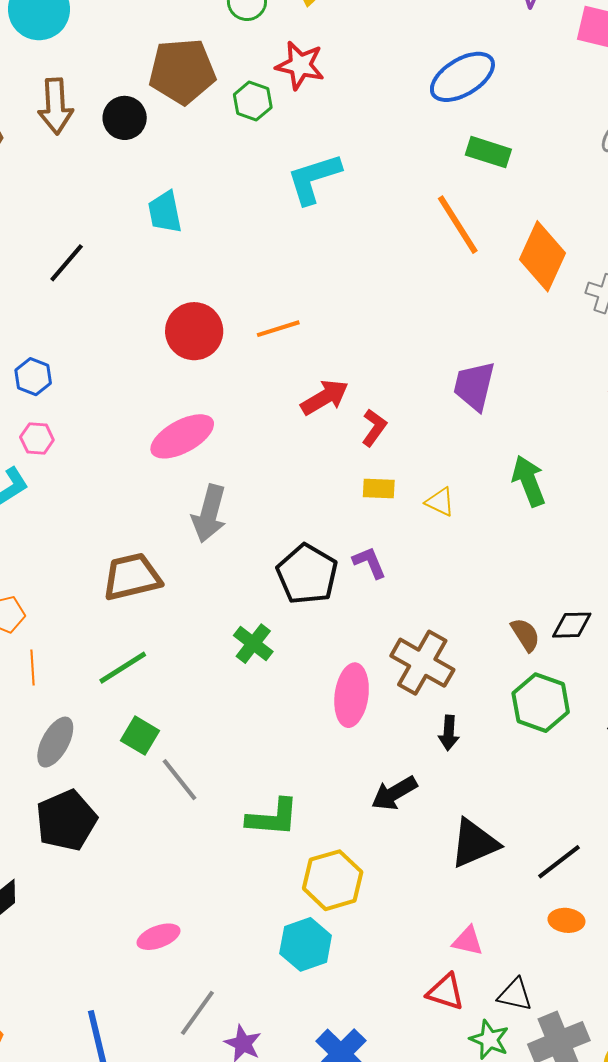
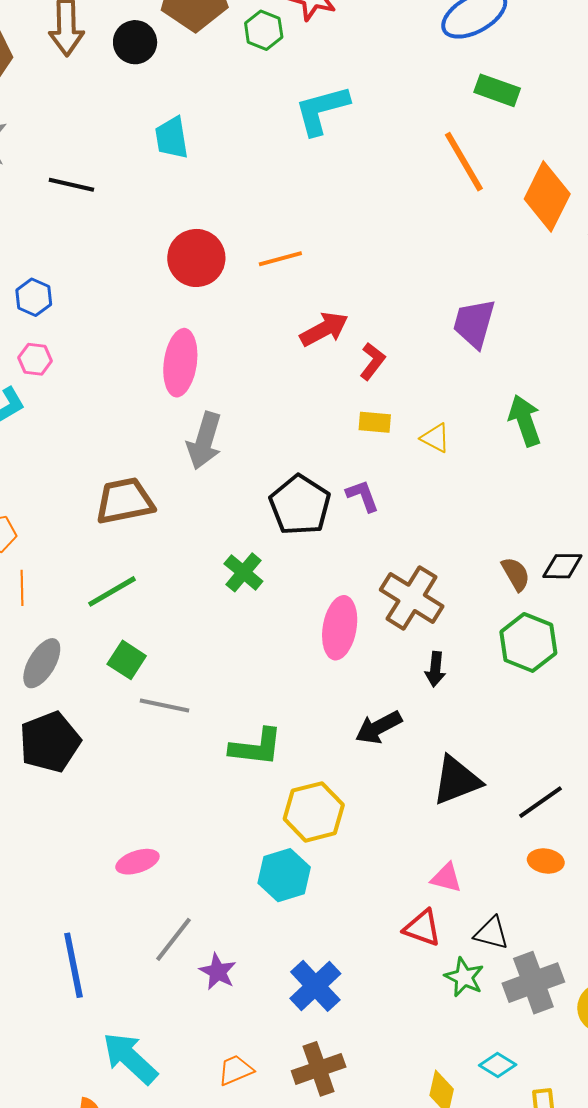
black line: (67, 263) -> (71, 185), turned 60
pink ellipse: (182, 436) -> (180, 363), turned -56
gray line: (180, 780) -> (165, 706), turned -42

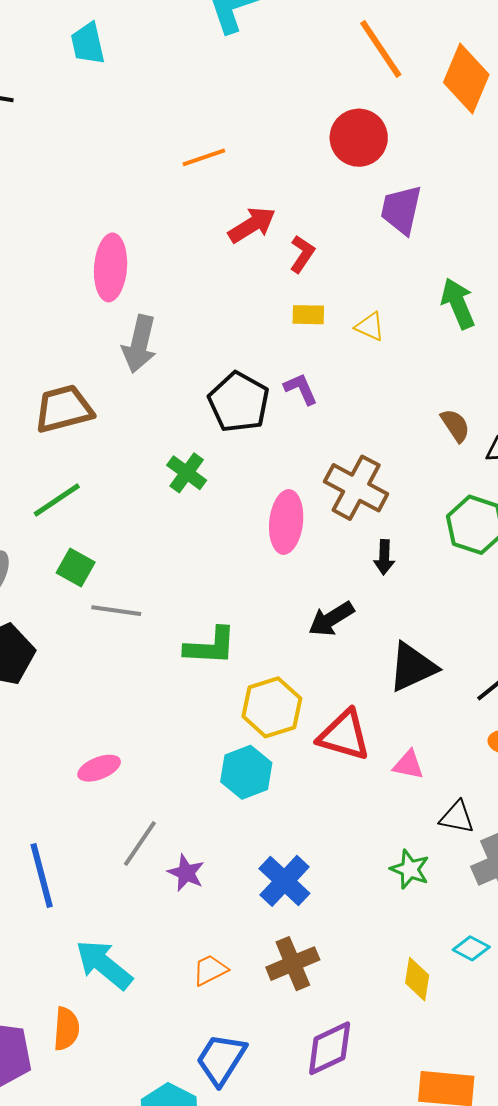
red circle: (196, 258) -> (359, 138), moved
brown semicircle: (516, 574) -> (455, 425), moved
red triangle: (422, 928) -> (344, 735), moved, size x1.4
green star: (464, 977) -> (410, 869), moved

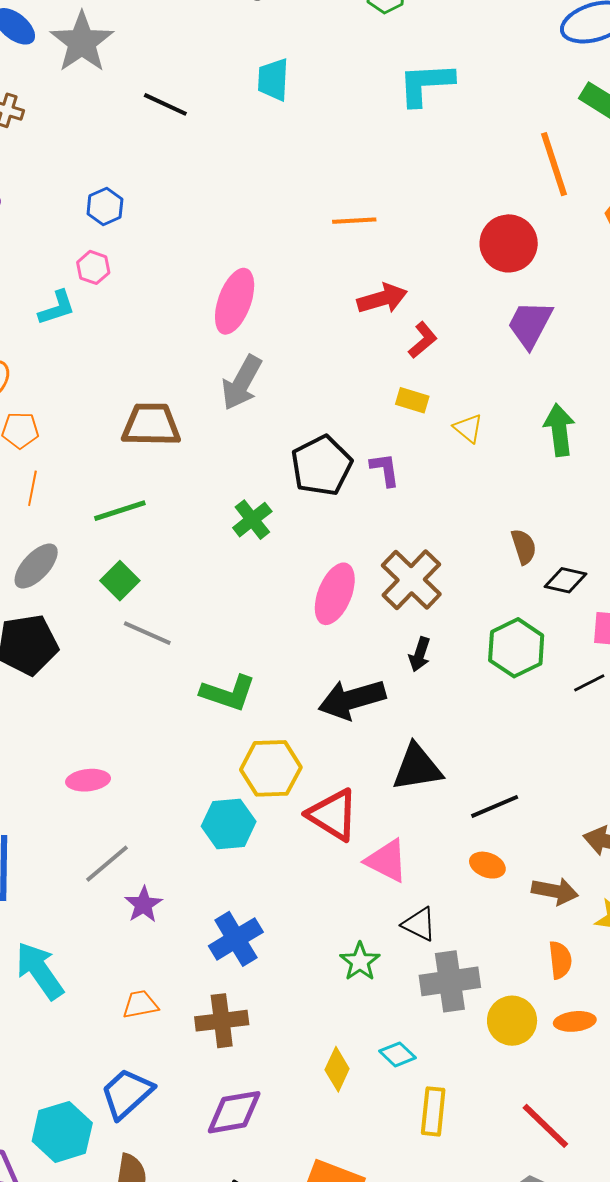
black arrow: (331, 619) -> (352, 699), size x1.4
pink triangle: (408, 765) -> (387, 861), size x1.4

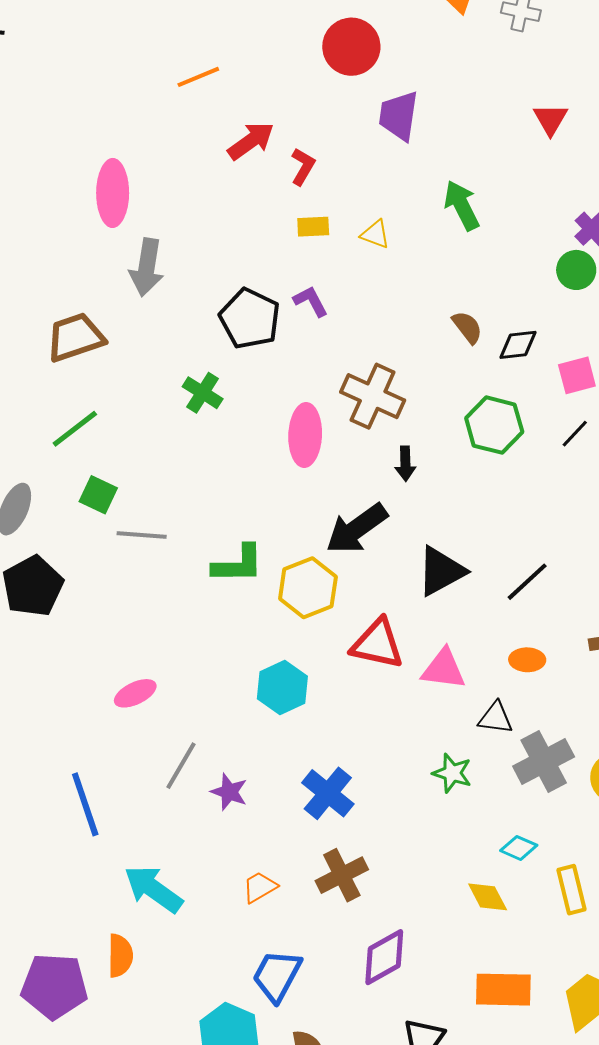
yellow hexagon: (271, 768) -> (308, 588), moved
orange ellipse: (487, 865) -> (527, 660), moved
yellow diamond: (337, 1069) -> (488, 897), moved, turned -33

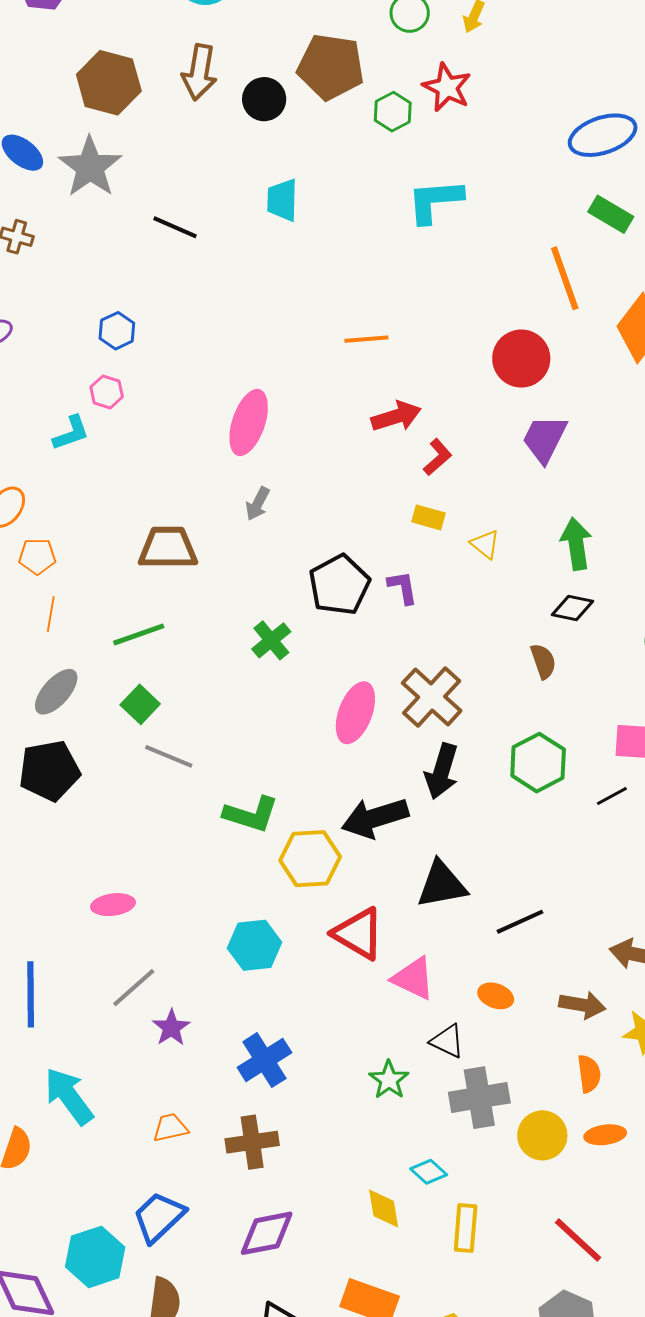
gray arrow: (147, 267) -> (258, 504), size x0.6
black diamond: (518, 345) -> (573, 608), moved
black arrow: (405, 464) -> (442, 771), size x1.6

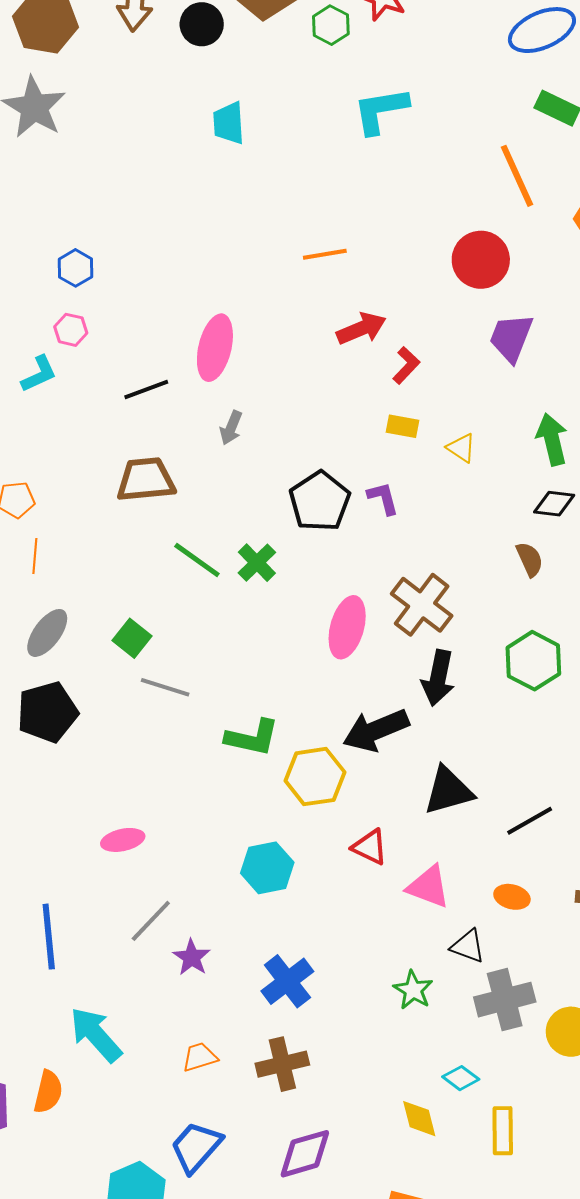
black line: (175, 227) -> (146, 390), moved, turned -39
green line: (139, 634) -> (197, 560), moved, turned 60
red triangle: (358, 934) -> (370, 847), size x0.7

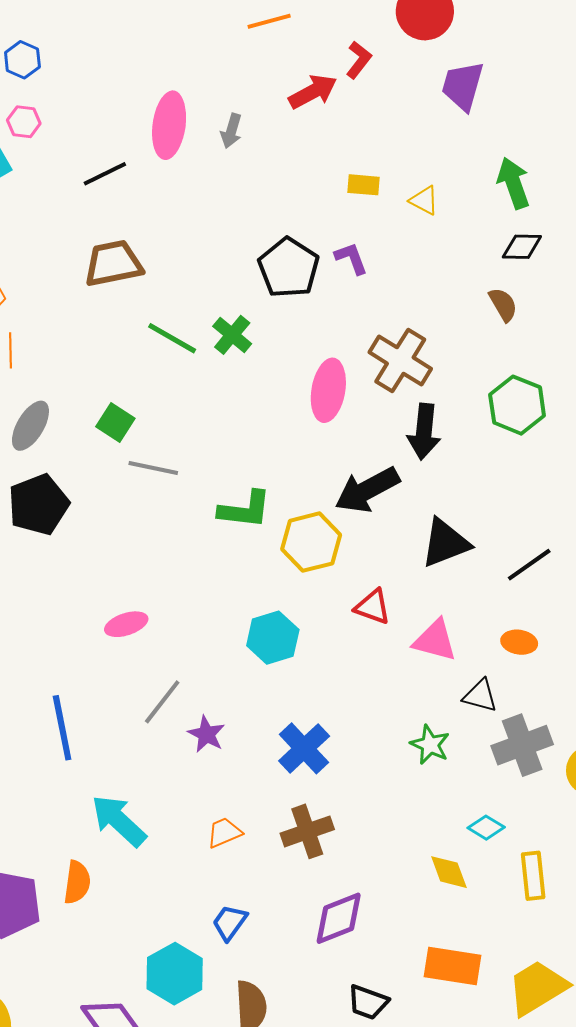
red L-shape: (406, 365) -> (359, 60), moved
gray arrow: (231, 428) -> (231, 131), moved
blue trapezoid: (196, 1147) -> (230, 922), size x0.7

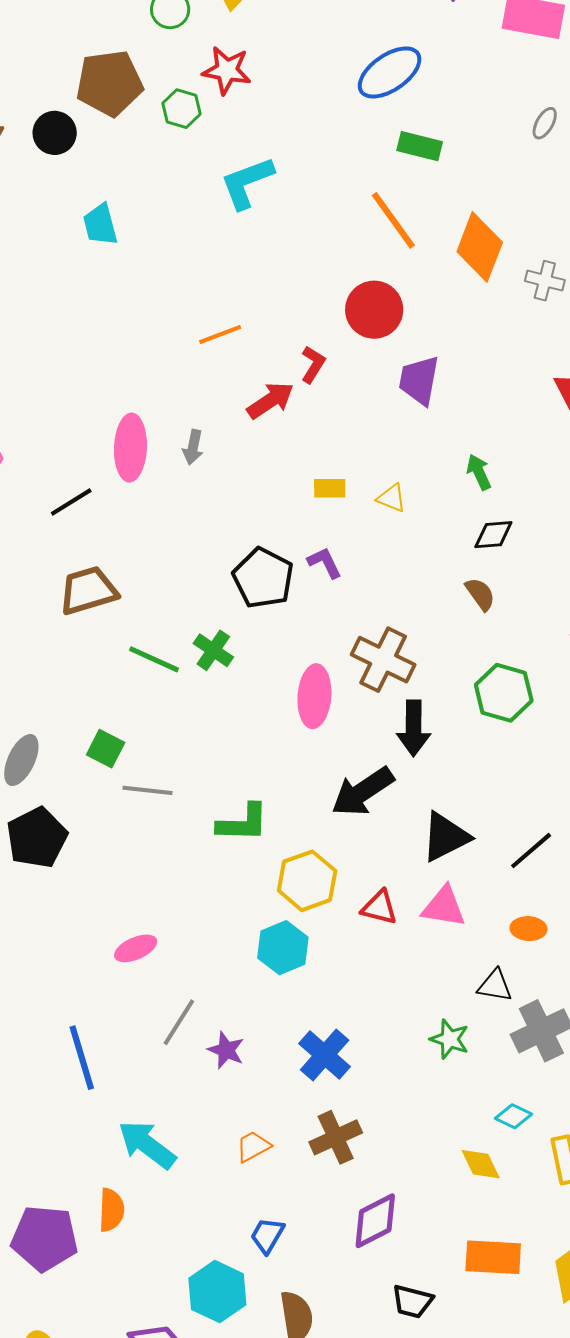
green arrow: (514, 183) -> (479, 472), size x0.7
yellow hexagon: (311, 542) -> (307, 881), moved
pink triangle: (435, 640) -> (444, 907), moved

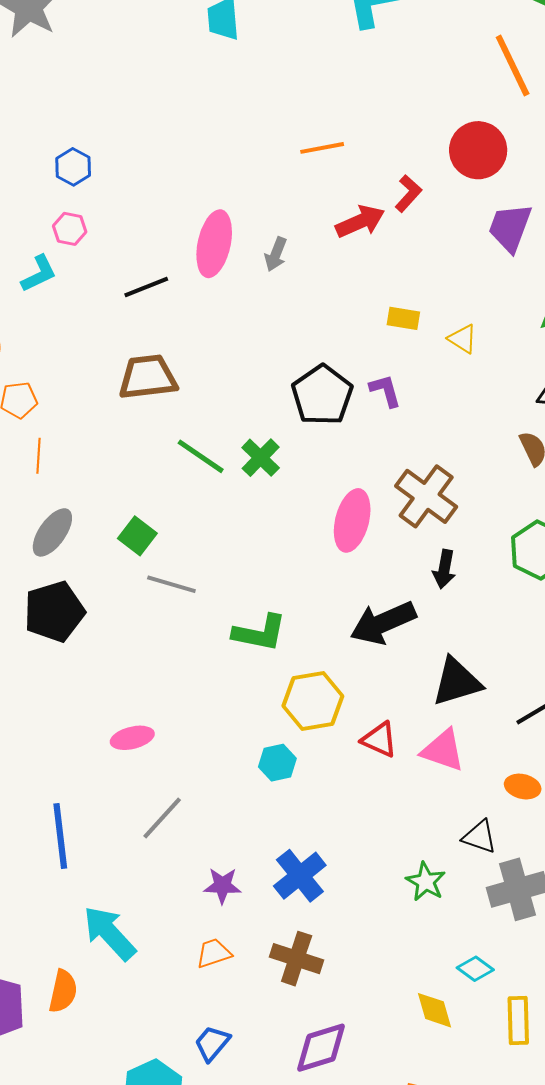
black arrow: (414, 728) -> (444, 569), size x0.7
cyan hexagon: (283, 948) -> (277, 763), size x0.7
purple star: (226, 1050) -> (222, 886), moved, turned -30
brown cross: (336, 1137) -> (297, 959), turned 33

